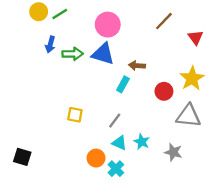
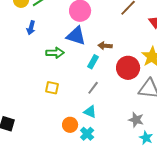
green arrow: (73, 54) -> (55, 53), moved
red circle: (164, 91) -> (128, 68), size x1.5
gray line: (115, 121) -> (93, 88), moved
cyan star: (142, 142) -> (146, 138), moved

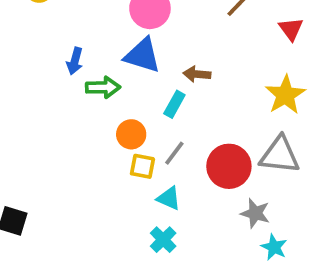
blue arrow: (31, 28) -> (75, 61), moved
red circle: (128, 68) -> (229, 166), moved
yellow square: (52, 88) -> (142, 166), moved
orange circle: (70, 125) -> (131, 134), moved

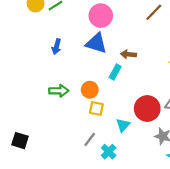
green arrow: (103, 87) -> (59, 91), moved
gray line: (174, 153) -> (90, 139), moved
cyan triangle: (169, 198) -> (123, 125), moved, turned 48

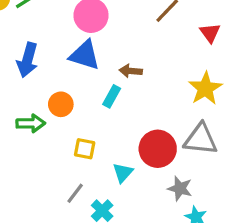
blue arrow: (57, 47) -> (27, 60), size x1.5
orange circle: (90, 90) -> (61, 104), moved

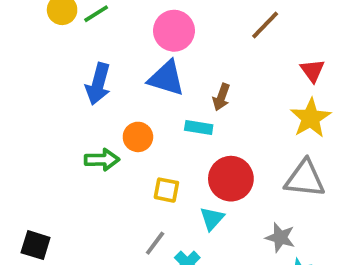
red triangle: (210, 33) -> (312, 71), moved
brown arrow: (131, 71) -> (221, 97), turned -75
cyan rectangle: (112, 96) -> (199, 127), turned 70
red circle: (158, 149) -> (231, 179), moved

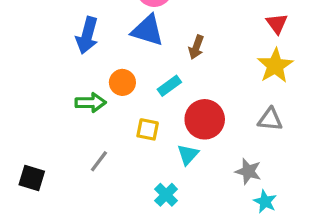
cyan rectangle: (199, 127) -> (169, 86), moved, turned -45
gray triangle: (305, 179) -> (270, 119), size x0.7
gray line: (155, 243) -> (99, 161), moved

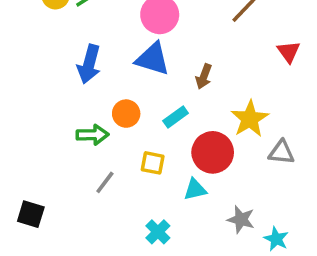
yellow star: (275, 66) -> (250, 119), moved
cyan triangle: (188, 155) -> (195, 189), turned 35
gray line: (99, 161) -> (105, 182), moved
gray star: (248, 171) -> (241, 219), moved
cyan cross: (166, 195) -> (158, 232), moved

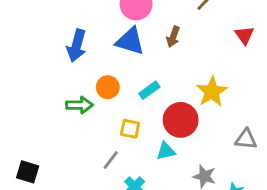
brown arrow: (204, 76) -> (173, 37), moved
gray triangle: (282, 152) -> (246, 139), moved
gray line: (105, 182) -> (111, 160), moved

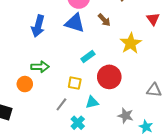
brown arrow: (173, 37) -> (104, 20), turned -64
orange circle: (108, 87) -> (25, 84), moved
yellow star: (212, 92) -> (131, 43), moved
cyan triangle: (166, 151) -> (92, 102), moved

